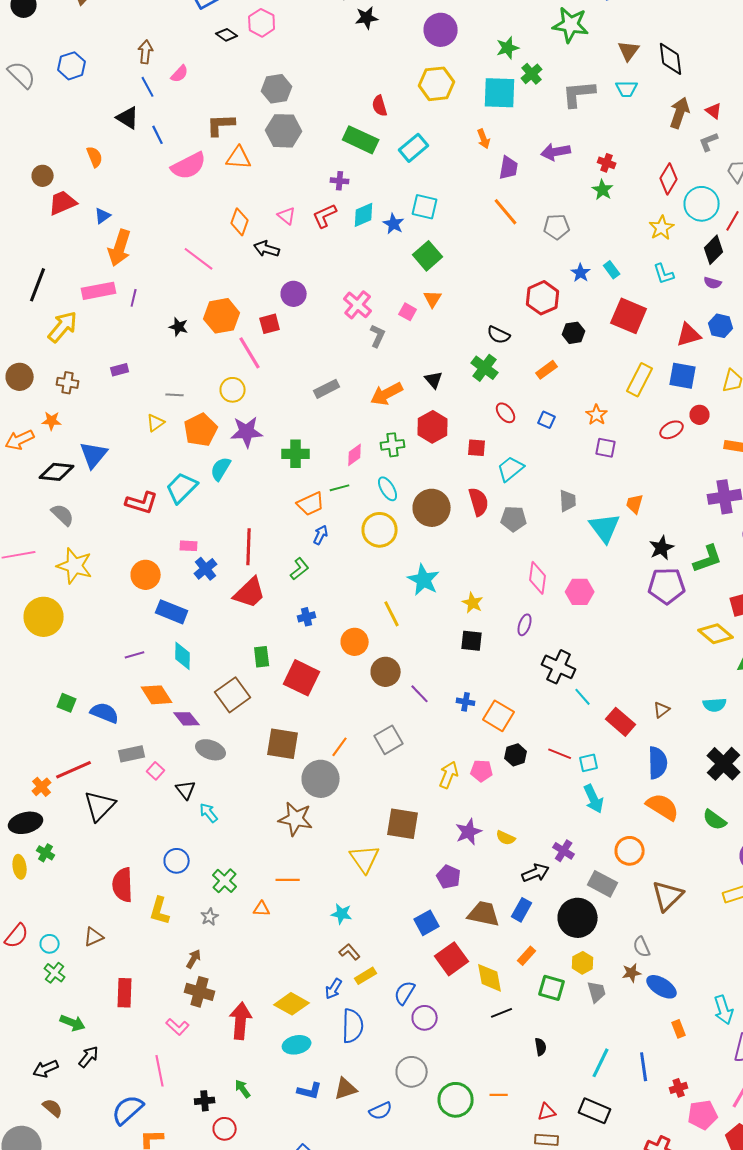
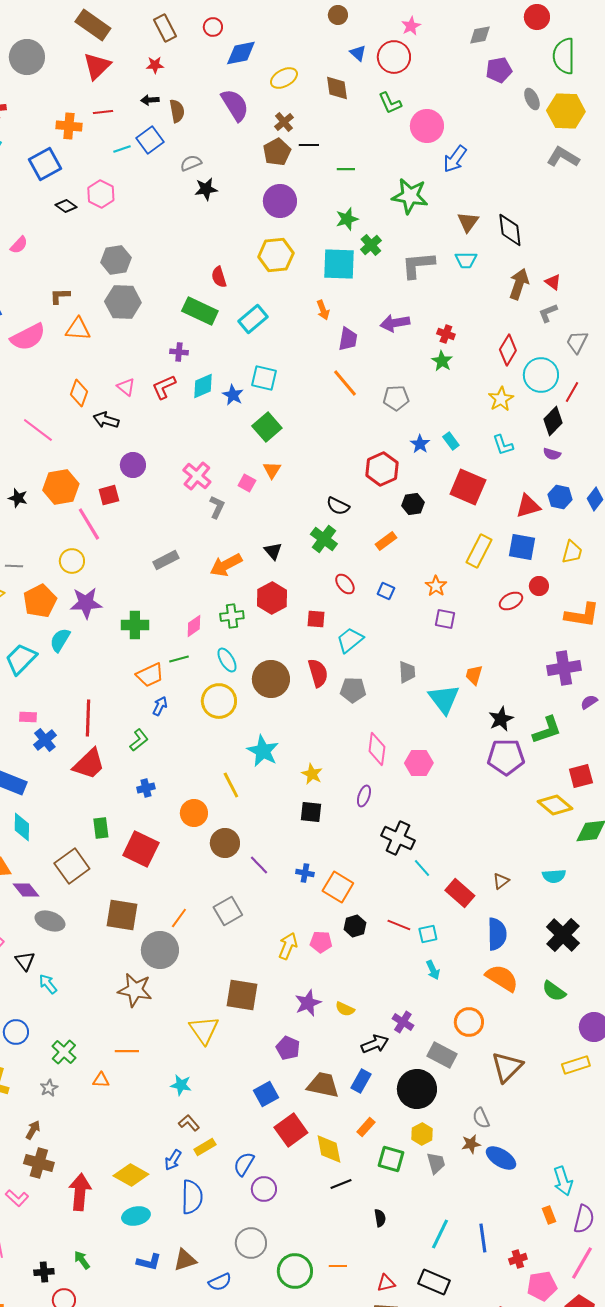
brown L-shape: (221, 125) -> (60, 296), size x0.7
cyan arrow: (594, 799) -> (433, 970), size x0.7
orange rectangle: (679, 1029) -> (549, 1215), moved

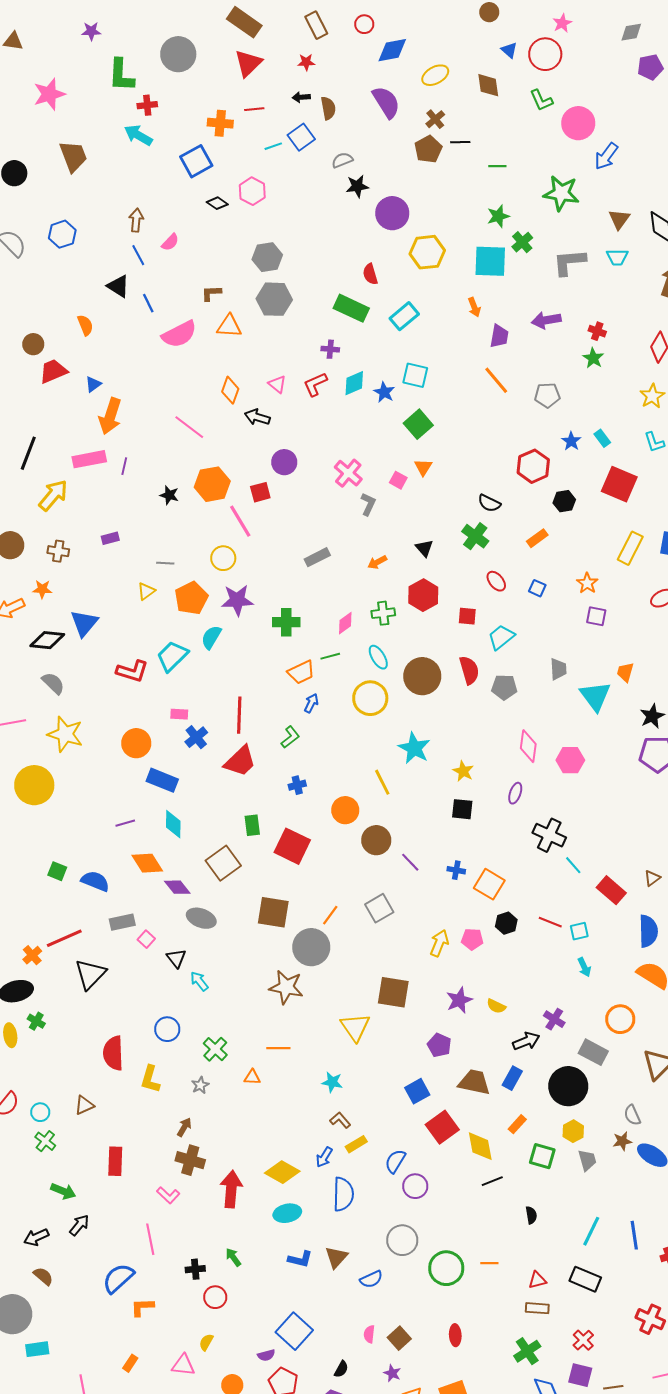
purple circle: (280, 201) -> (392, 213), moved
orange arrow: (226, 565) -> (377, 562), size x0.6
brown triangle: (185, 1260) -> (336, 1257), turned -30

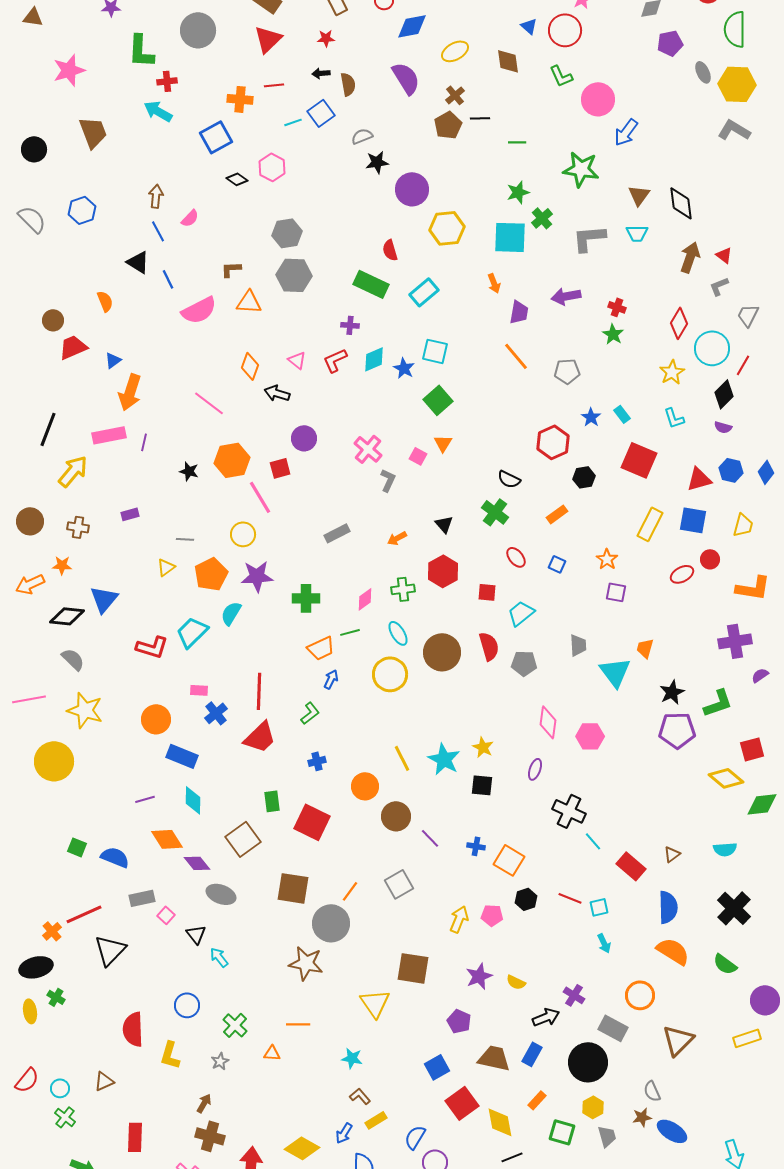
cyan star: (414, 748) -> (444, 759), moved

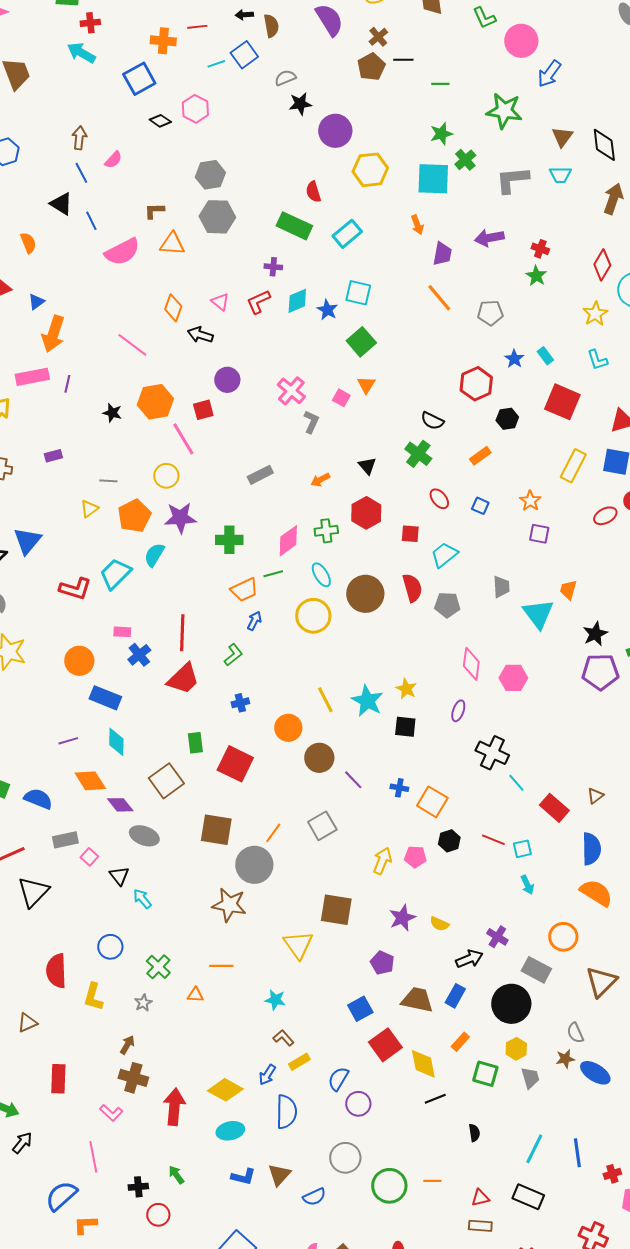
pink diamond: (365, 599) -> (288, 541), size x1.4

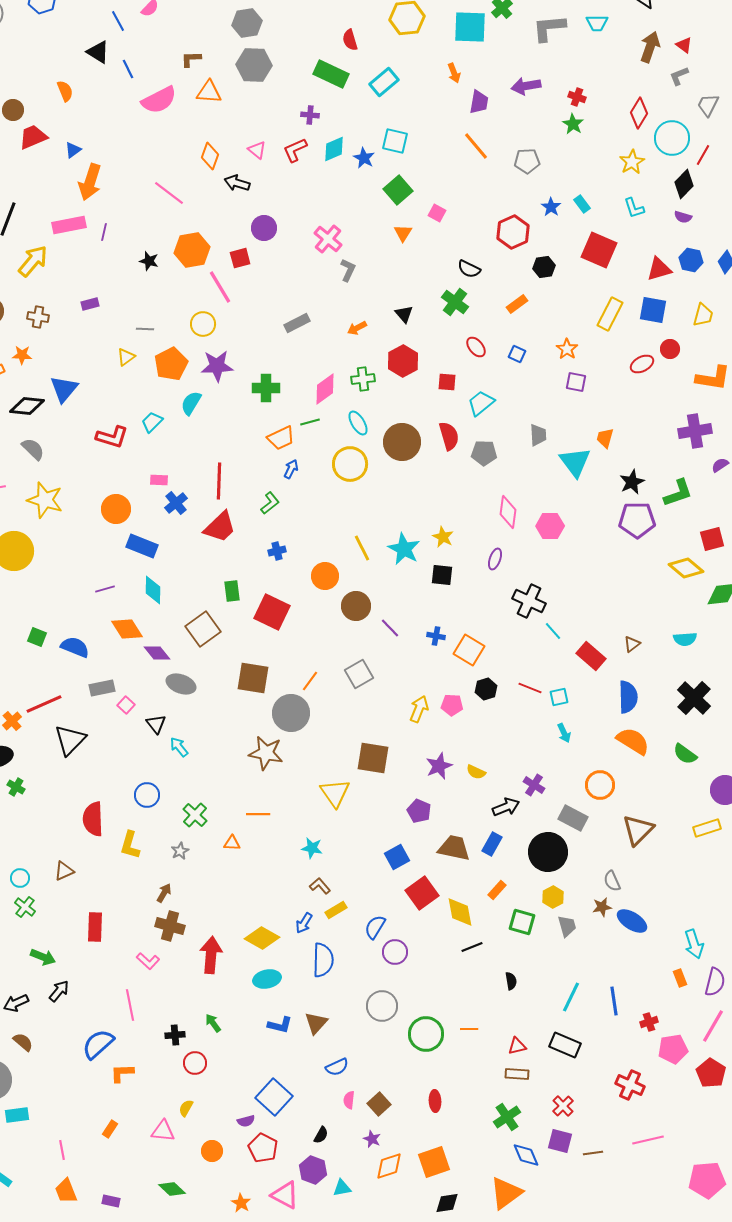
pink square: (341, 398) -> (437, 213), moved
cyan trapezoid: (115, 574) -> (152, 422), size x0.7
blue semicircle: (314, 1197) -> (337, 1067), moved

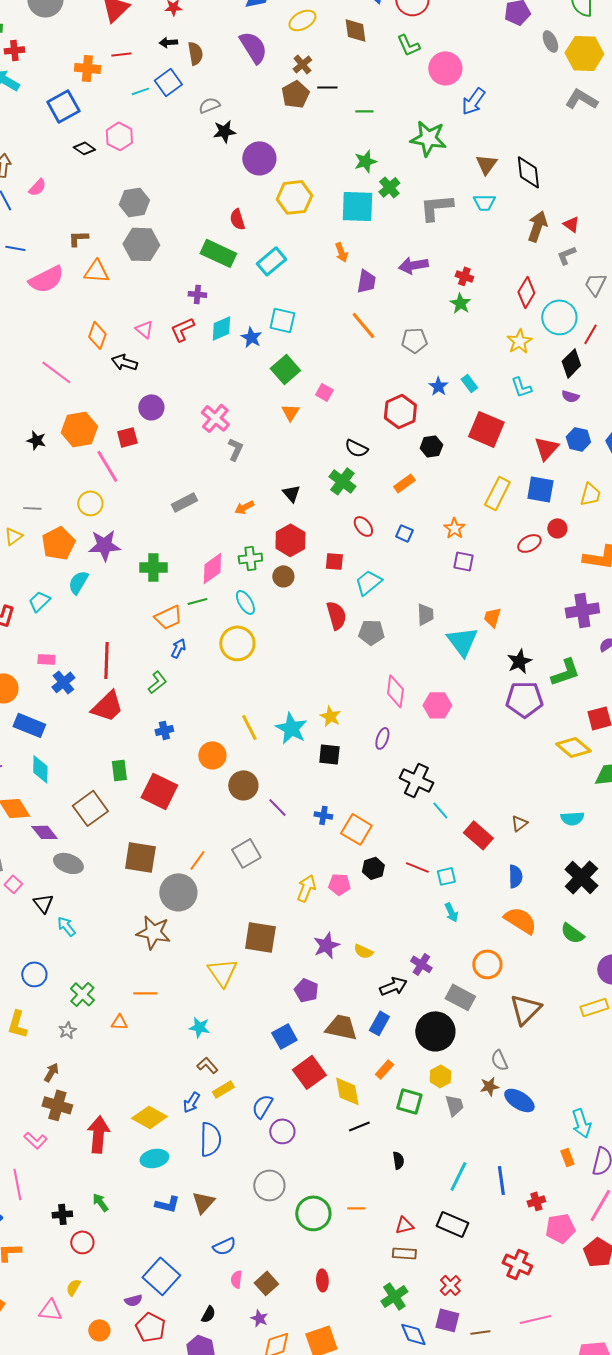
blue line: (128, 69) -> (15, 248), turned -54
red triangle: (659, 269) -> (546, 448), turned -32
brown circle: (402, 442) -> (283, 576), moved, size x0.6
blue semicircle: (628, 697) -> (515, 876), size x0.7

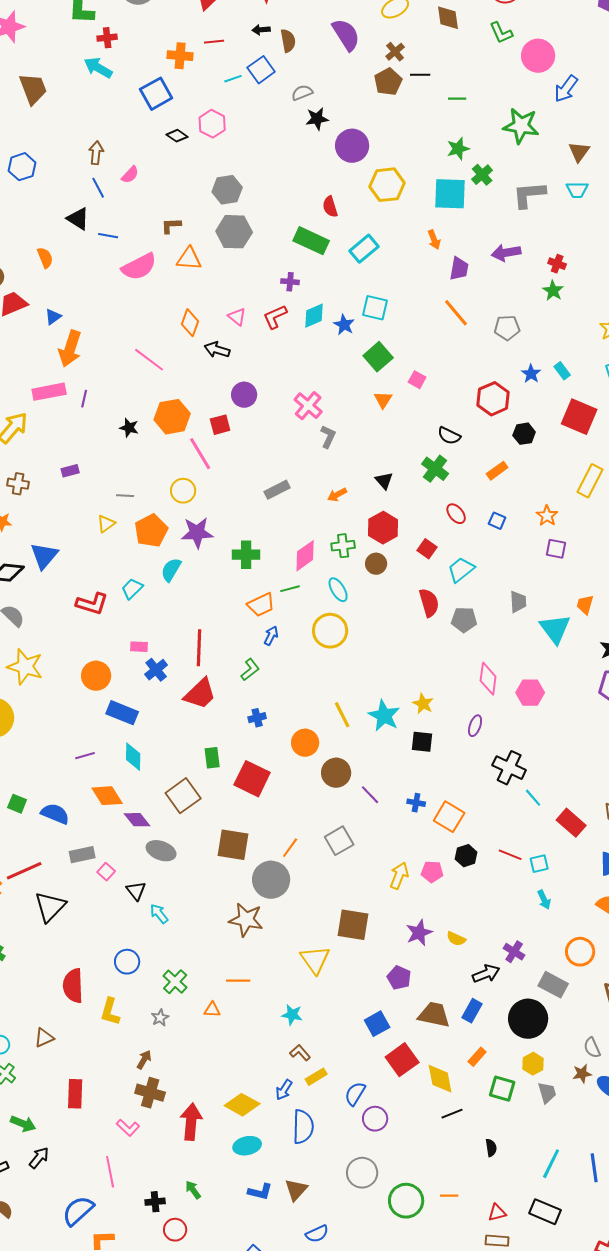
red square: (334, 561) -> (427, 549), turned 30

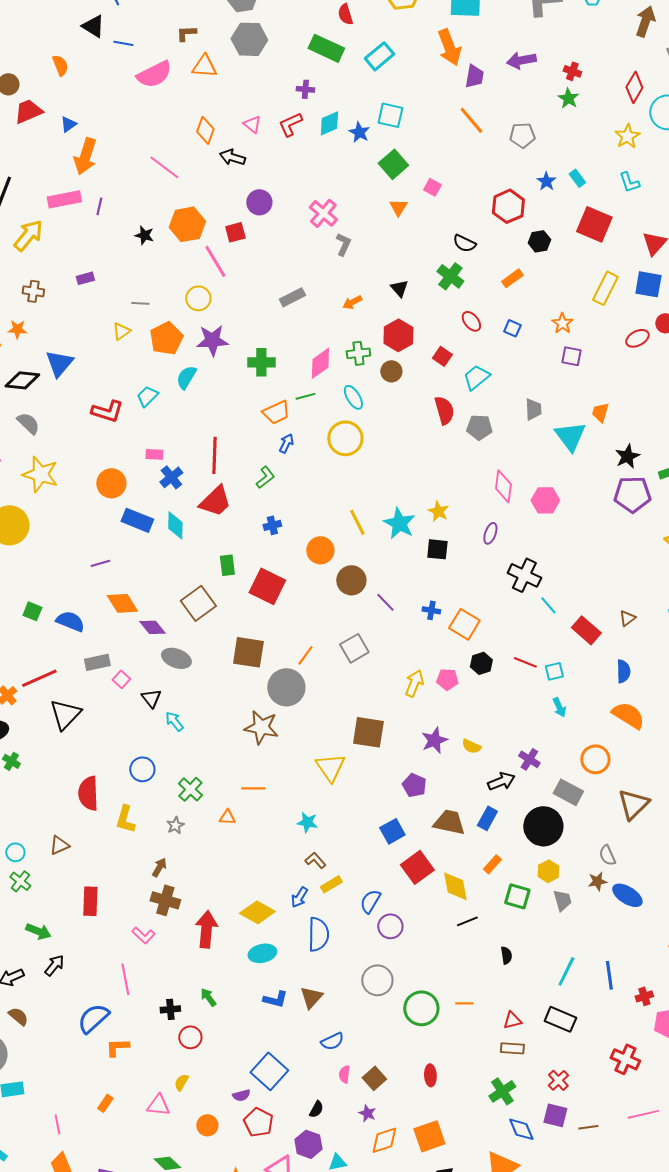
orange arrow: (434, 240) -> (449, 47), size x1.8
cyan diamond: (133, 757) -> (175, 525), moved

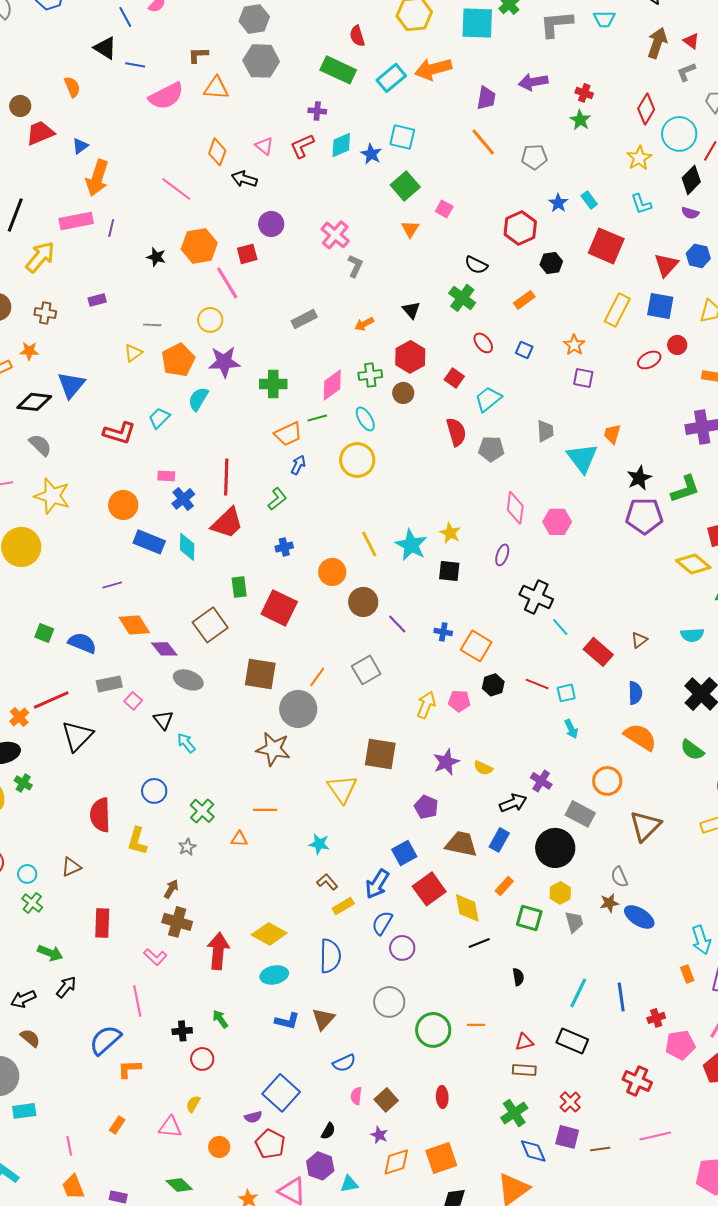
orange arrow: (449, 47) -> (433, 69), moved, turned 96
blue arrow: (299, 897) -> (377, 884), moved, size x1.4

